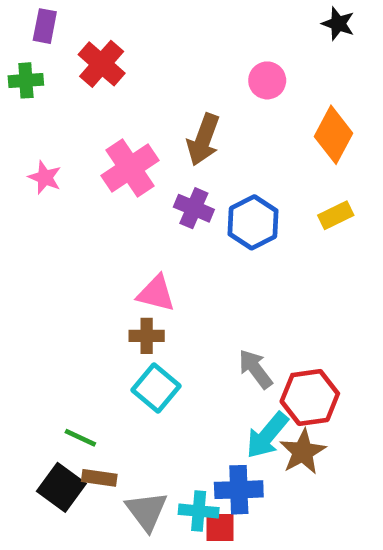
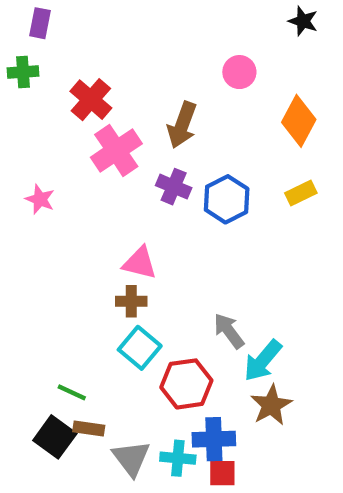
red cross: (102, 64) -> (91, 100), moved
pink star: (45, 177) -> (40, 199), moved
red hexagon: (310, 397) -> (186, 384), moved
cyan arrow: (267, 435) -> (263, 361), moved
red square: (220, 528) -> (222, 473), moved

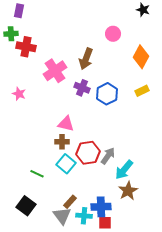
red cross: (91, 100) -> (26, 47), moved, turned -30
gray arrow: (229, 331) -> (108, 156), turned 72
red hexagon: (186, 384) -> (88, 153), moved
green line: (72, 392) -> (37, 174), moved
brown rectangle: (89, 428) -> (70, 202), moved, turned -56

